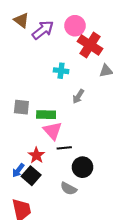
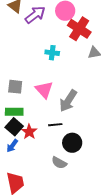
gray arrow: (78, 96) -> (68, 101), moved, size x1.6
green rectangle: (46, 115) -> (14, 112), moved
pink triangle: (53, 131) -> (44, 90), moved
black square: (31, 176) -> (14, 127), moved

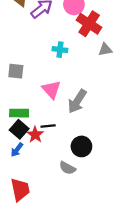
gray square: (15, 87) -> (16, 71), moved
black line: (55, 125) -> (48, 126), moved

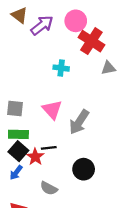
gray square: (16, 71) -> (15, 108), moved
gray semicircle: (67, 168) -> (49, 188), moved

